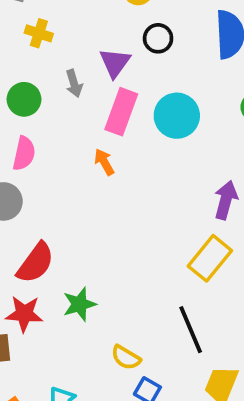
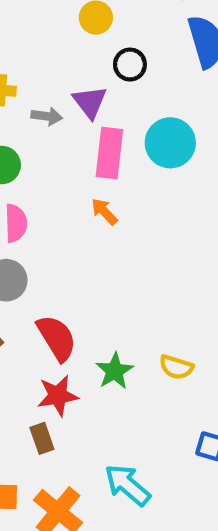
gray arrow: (74, 83) -> (47, 116), moved, turned -52
red semicircle: (36, 263) -> (57, 338), turned -54
yellow semicircle: (126, 357) -> (176, 367), moved

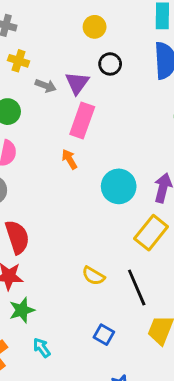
cyan circle: (170, 143) -> (119, 186), moved
green star: (115, 371) -> (22, 310), moved
cyan arrow: (127, 485) -> (42, 348), size x0.6

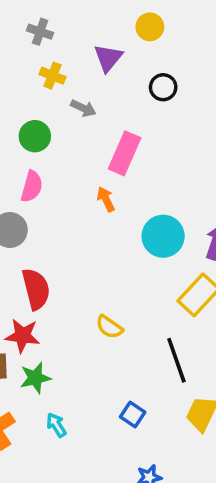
yellow circle: (95, 27) -> (150, 27), moved
purple triangle: (77, 83) -> (108, 58), moved
yellow semicircle: (93, 276) -> (109, 327), moved

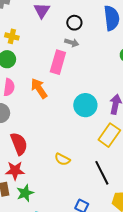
yellow cross: (52, 76) -> (12, 36), moved
gray arrow: (83, 108) -> (72, 43), moved
orange arrow: (106, 199) -> (39, 88), moved, size x1.5

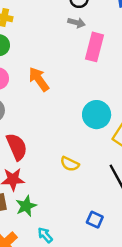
pink rectangle: (58, 62) -> (94, 47), moved
cyan circle: (85, 105) -> (97, 115), moved

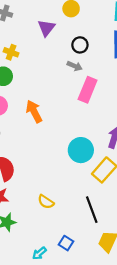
yellow semicircle: (70, 164) -> (46, 202), moved
cyan arrow: (45, 235) -> (39, 253), moved, turned -96

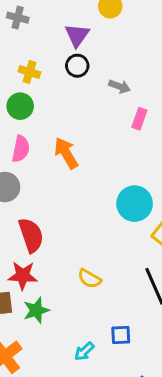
black circle: (80, 45) -> (77, 66), moved
pink rectangle: (88, 90) -> (139, 119), size x0.6
blue square: (66, 243) -> (121, 335), turned -32

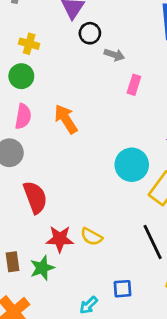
black circle: (77, 66) -> (90, 33), moved
red star: (23, 276) -> (60, 239), moved

